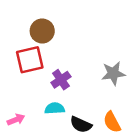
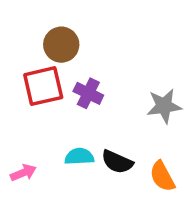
purple cross: (61, 80) -> (88, 93), moved, turned -30
black semicircle: (81, 125) -> (117, 162), moved

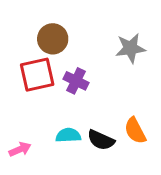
gray star: (164, 106) -> (130, 48), moved
orange semicircle: (162, 176) -> (135, 131), moved

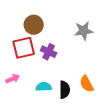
black semicircle: (101, 140) -> (65, 90), turned -114
pink arrow: (20, 149) -> (13, 79), moved

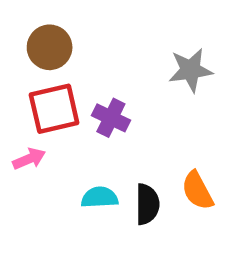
brown circle: (34, 25) -> (50, 47), moved
pink arrow: (13, 79) -> (29, 159), moved

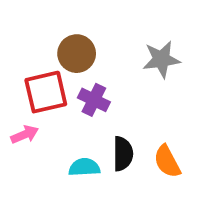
brown circle: (50, 47) -> (77, 54), moved
black semicircle: (147, 204) -> (123, 154), moved

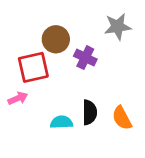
gray star: (161, 59) -> (118, 27), moved
purple cross: (94, 100) -> (85, 58), moved

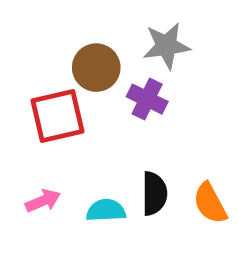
gray star: (118, 27) -> (166, 46), moved
pink arrow: (18, 98) -> (43, 201), moved

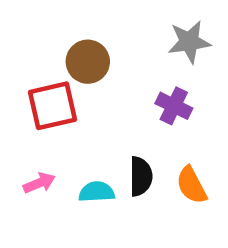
gray star: (166, 46) -> (189, 42), moved
purple cross: (147, 99) -> (174, 106), moved

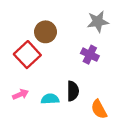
red square: (52, 106) -> (27, 55), turned -30
orange semicircle: (191, 185) -> (99, 109), moved

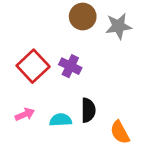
brown circle: (45, 32) -> (83, 17), moved
purple cross: (90, 55) -> (70, 66), moved

